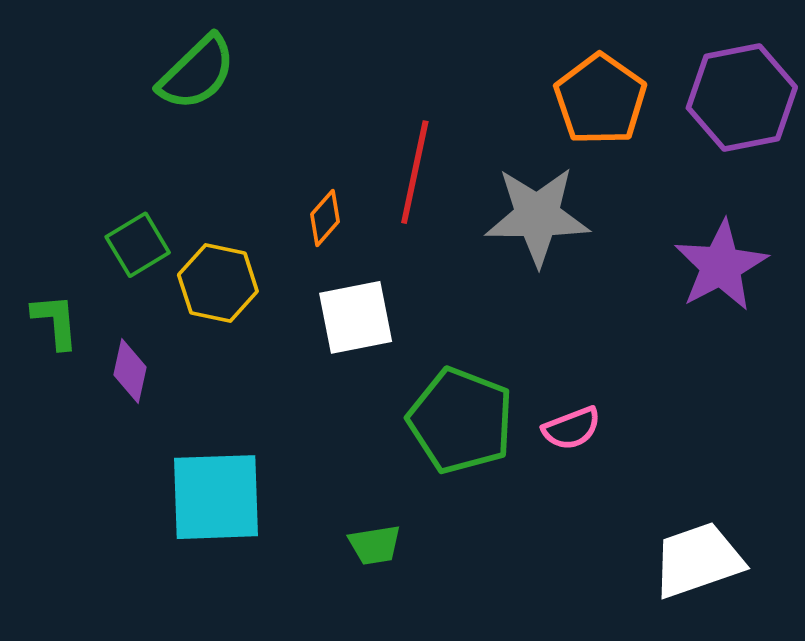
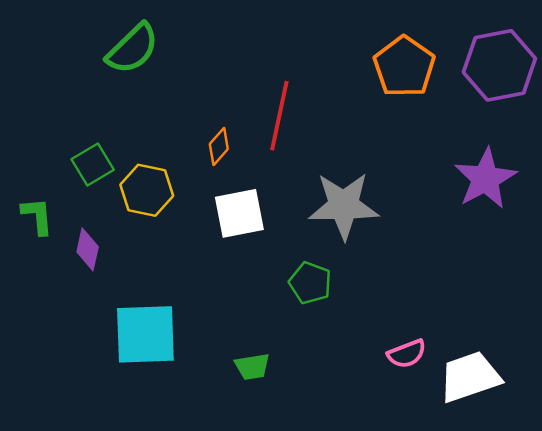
gray star: (537, 216) -> (344, 206), moved
green pentagon: (461, 421) -> (310, 283), size x0.6
pink semicircle: (572, 428) -> (407, 354), moved

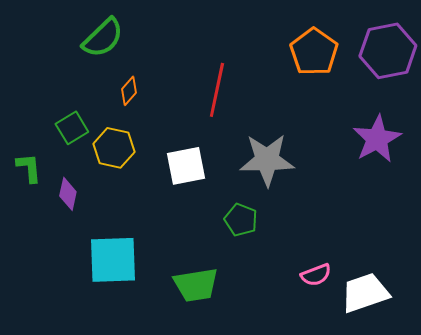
orange diamond: (219, 146) -> (129, 91), moved
green trapezoid: (252, 367) -> (196, 285), size x1.6

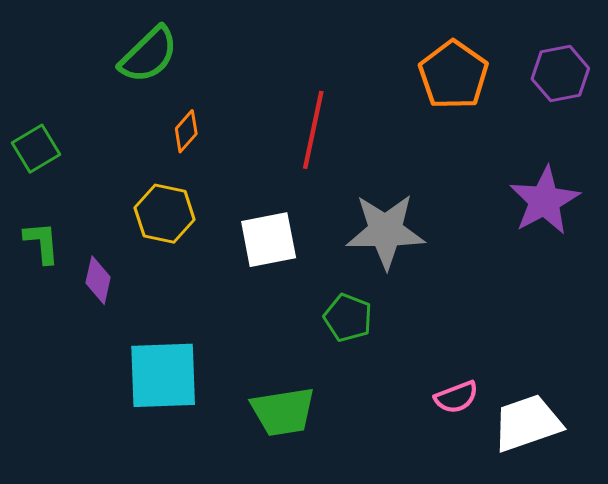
purple hexagon: (388, 51) -> (560, 74), size x0.7
green square: (72, 128) -> (36, 149), moved

